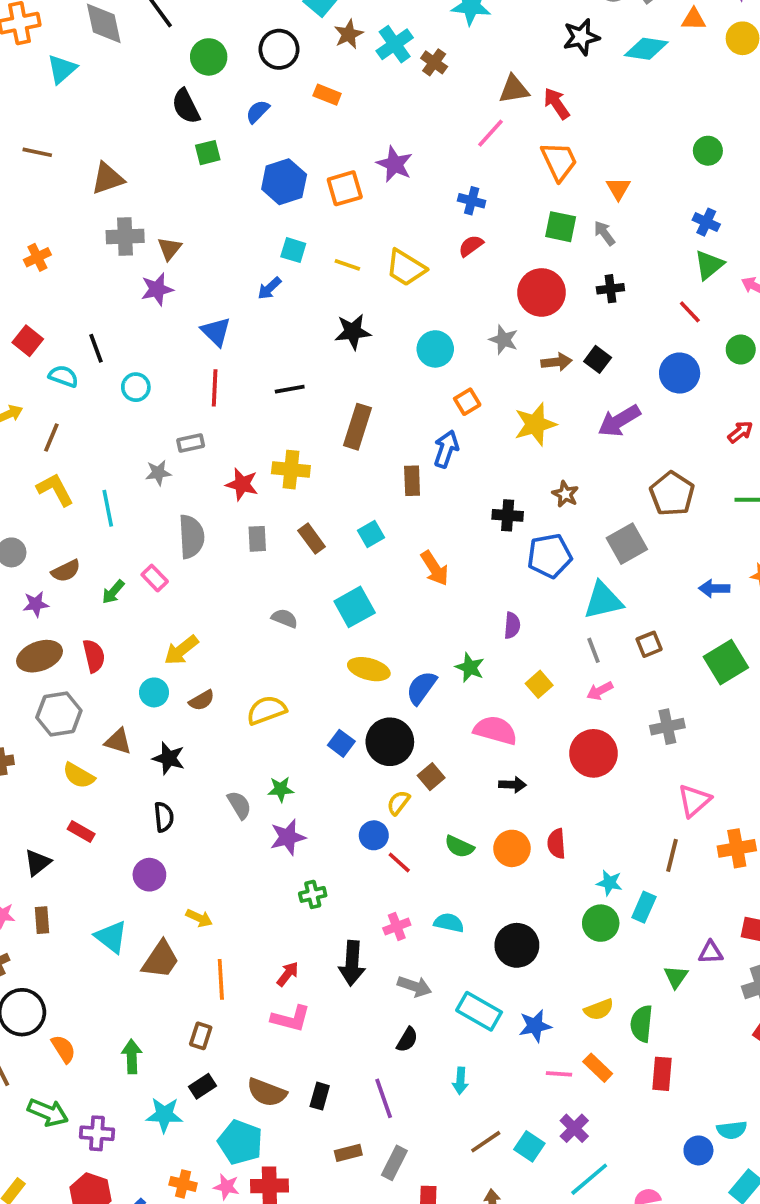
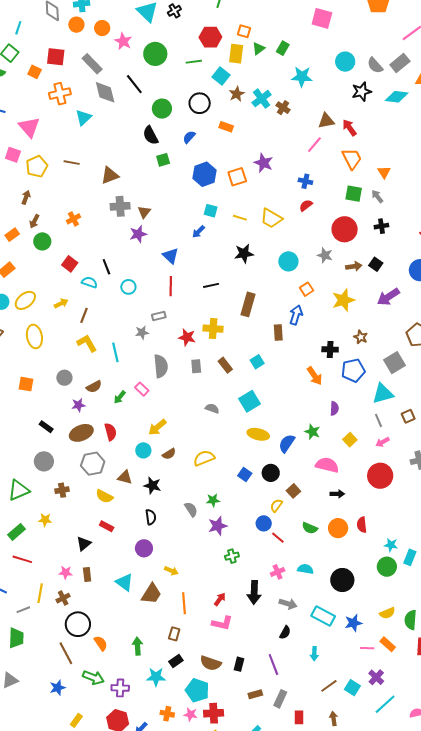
orange arrow: (435, 568) -> (315, 376), moved
black circle: (390, 742) -> (271, 473), size x0.7

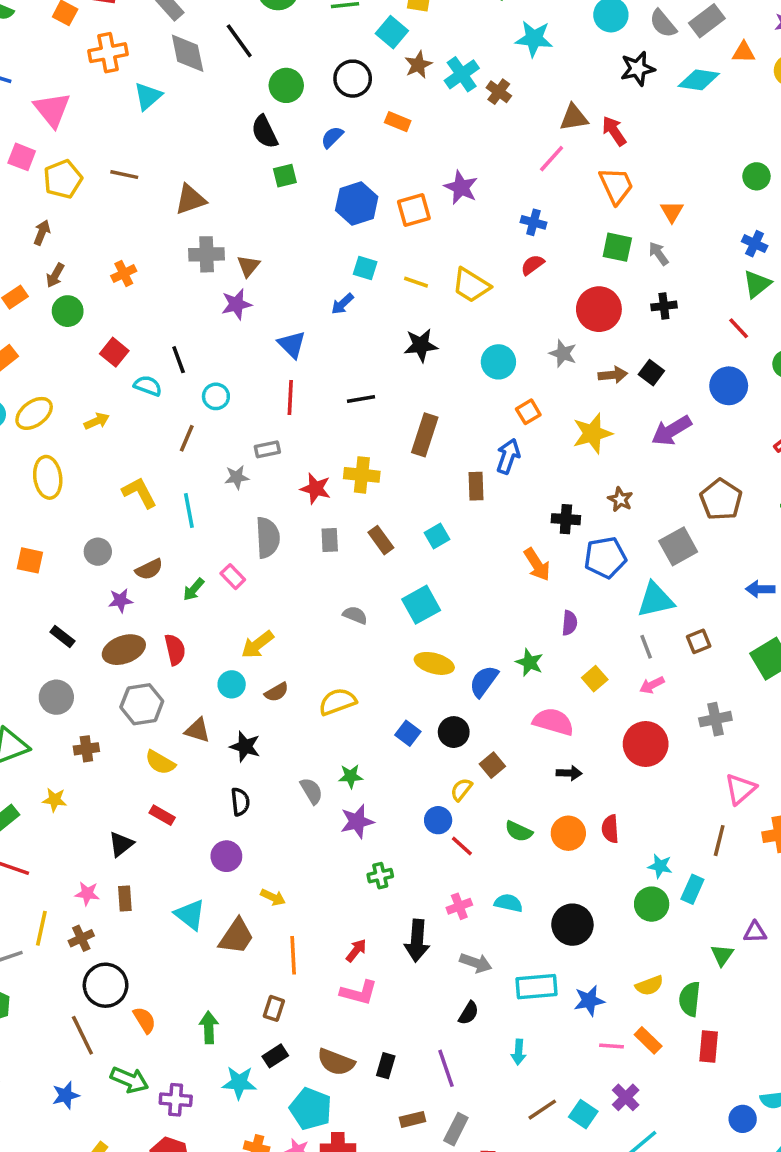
brown line: (84, 315) -> (187, 438), moved
cyan rectangle: (323, 616) -> (537, 987), turned -35

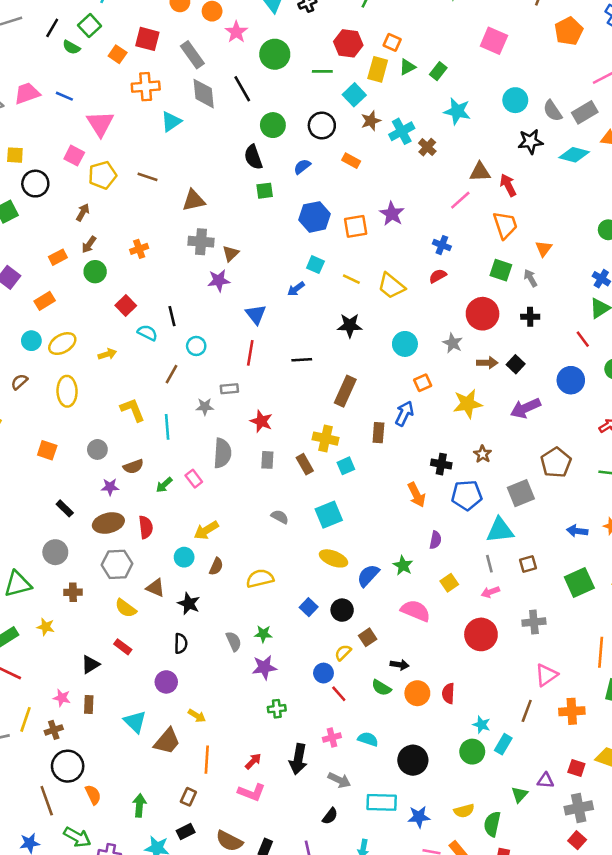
yellow cross: (362, 475) -> (326, 439), moved
brown semicircle: (277, 692) -> (216, 566), turned -42
black arrow: (569, 773) -> (400, 665), moved

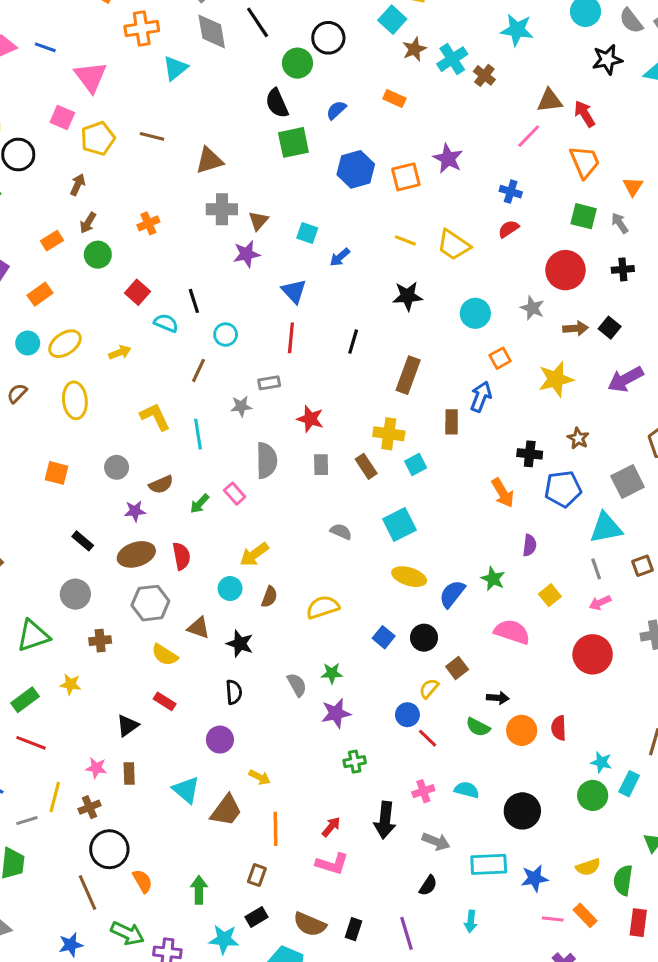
black circle: (322, 126) -> (328, 38), moved
green square: (265, 191) -> (293, 142), size x1.5
cyan square: (315, 265) -> (307, 233), moved
black line: (302, 360) -> (353, 342), turned -66

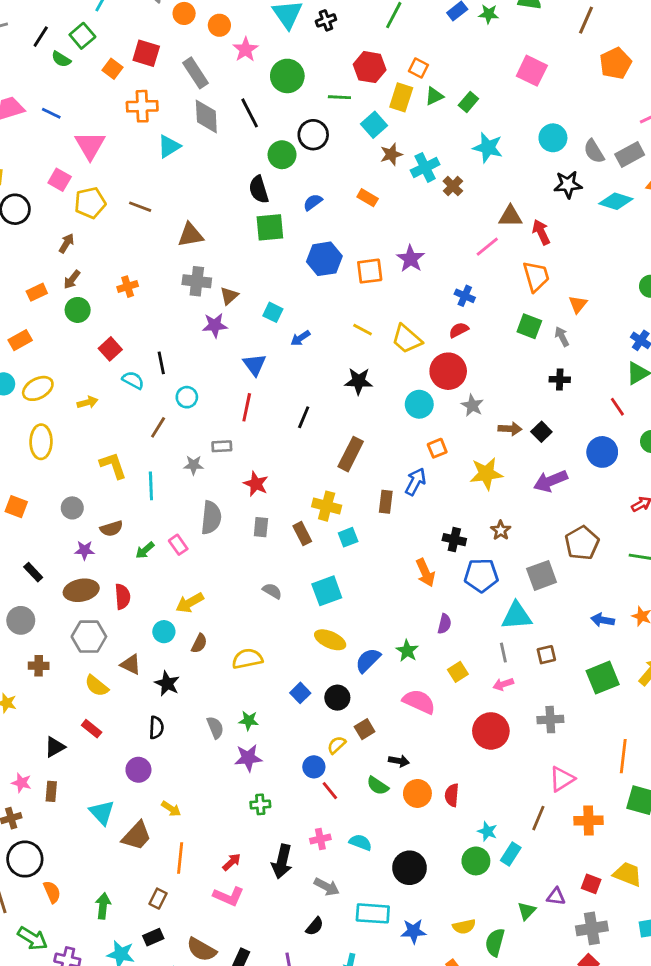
red circle: (565, 270) -> (448, 371), moved

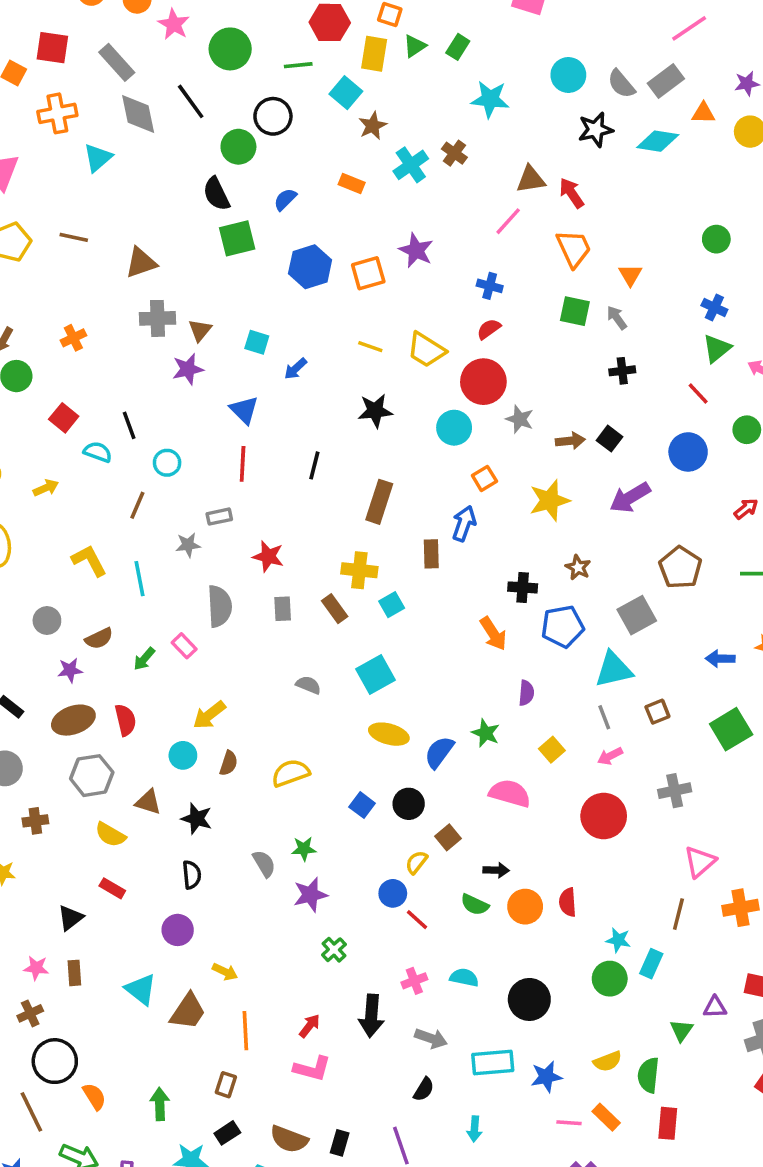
cyan cross: (425, 167) -> (411, 165), moved
green cross: (260, 804) -> (334, 950), turned -30

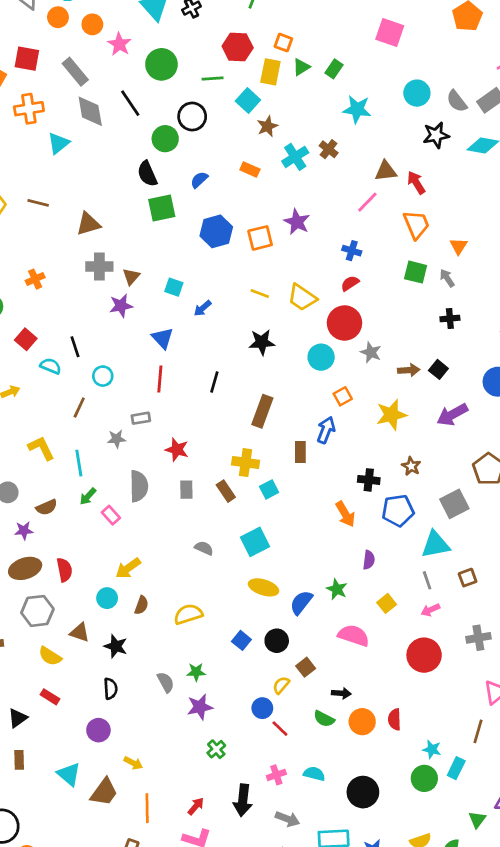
green arrow: (144, 659) -> (88, 496), moved

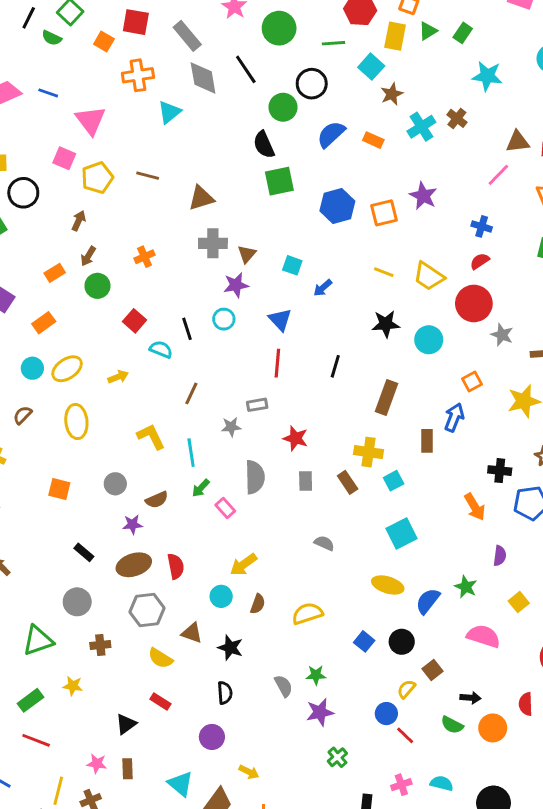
blue semicircle: (199, 180) -> (331, 134), moved, size x1.5
cyan circle: (321, 357) -> (429, 340), moved
cyan circle: (103, 376) -> (224, 319), moved
cyan square: (255, 542) -> (402, 534), moved
red semicircle: (395, 719) -> (526, 704), moved

